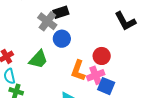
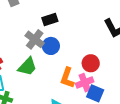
gray cross: (47, 21) -> (35, 39), moved

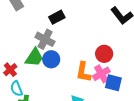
blue circle: (51, 46) -> (51, 59), moved
green trapezoid: (27, 67) -> (34, 57), moved

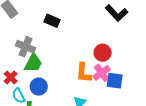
black rectangle: (57, 17) -> (52, 21), turned 56
gray cross: (45, 39) -> (25, 47), moved
blue circle: (51, 59) -> (39, 87), moved

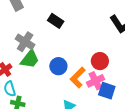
orange L-shape: (84, 73) -> (78, 78), turned 30
blue circle: (39, 87) -> (58, 66), moved

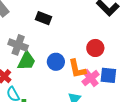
orange L-shape: (78, 78) -> (77, 69), turned -45
pink cross: (95, 81) -> (91, 78), moved

